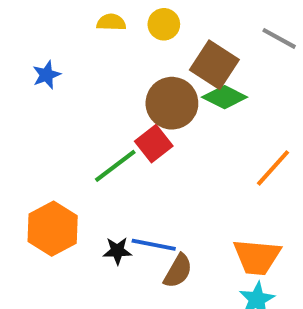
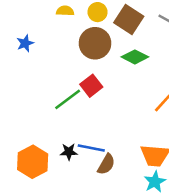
brown square: (214, 65) -> (129, 20), moved
brown circle: (172, 103) -> (95, 43), moved
orange hexagon: (53, 229) -> (33, 162), moved

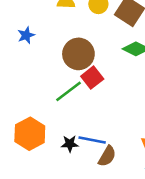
brown circle: (95, 43) -> (78, 54), moved
orange hexagon: (33, 162) -> (30, 134), moved

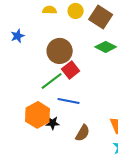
orange hexagon: (30, 134) -> (38, 115), moved
blue line: (92, 140) -> (69, 101), moved

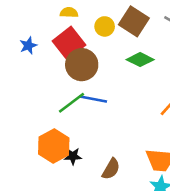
yellow circle: (76, 11) -> (105, 26), moved
red square: (71, 70) -> (69, 43), moved, size x1.4
blue line: (69, 101) -> (93, 99), moved

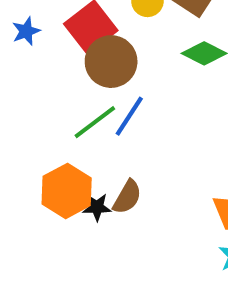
blue line: (93, 99) -> (129, 116), turned -68
brown semicircle: (111, 169) -> (127, 197), moved

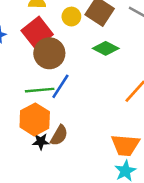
green line: (95, 122) -> (40, 90), turned 32
orange hexagon: (67, 191) -> (35, 119), moved

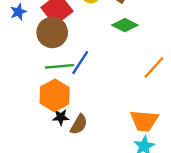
brown circle: (49, 53) -> (52, 32), moved
brown semicircle: (59, 135) -> (79, 124), moved

